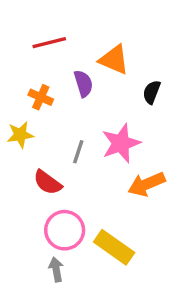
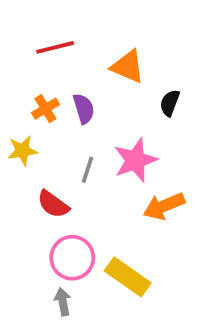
purple semicircle: (83, 84) -> (84, 109), moved
orange cross: (41, 97) -> (45, 109), turned 35

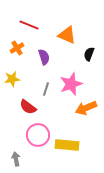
red line: (55, 47) -> (29, 25), turned 36
orange cross: (45, 109) -> (17, 48), moved
yellow rectangle: (128, 277) -> (67, 145), turned -30
gray arrow: (63, 302) -> (16, 159), moved

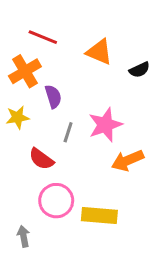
orange cross: (17, 48) -> (25, 71), size x1.5
black semicircle: (89, 54) -> (139, 70), moved, turned -136
purple semicircle: (44, 57) -> (53, 97), moved

